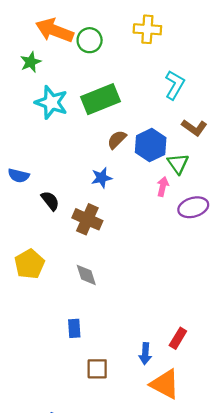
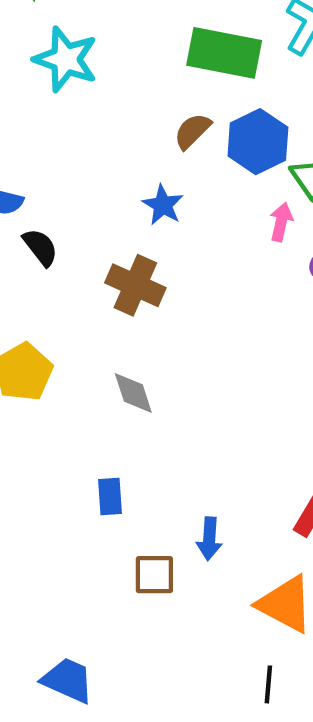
green rectangle: (100, 99) -> (224, 53), moved, turned 33
blue star: (102, 178) -> (163, 205), turned -30
black semicircle: (50, 201) -> (40, 247), moved
blue arrow: (145, 354) -> (209, 539), moved

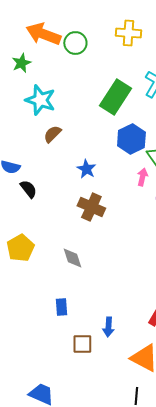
green rectangle: (224, 53) -> (115, 97), turned -68
brown semicircle: (192, 131) -> (52, 134), moved
brown cross: (135, 285) -> (91, 207), moved

